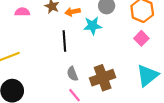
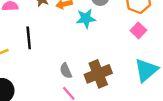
black line: (64, 41) -> (29, 38), moved

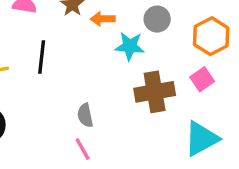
brown cross: (98, 74) -> (155, 92), moved

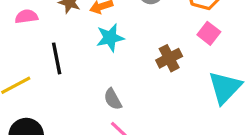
cyan star: (130, 46) -> (110, 38), moved
brown cross: (155, 92) -> (169, 58), size x0.7

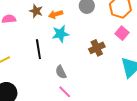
black line: (57, 58) -> (38, 49), moved

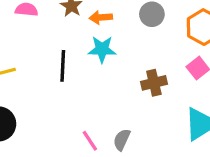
gray semicircle: (61, 72) -> (122, 140), moved, turned 40

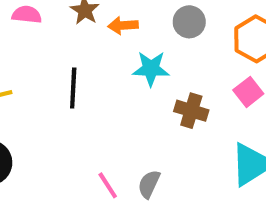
cyan star: (102, 49) -> (151, 69), moved
brown cross: (154, 83) -> (191, 111), turned 30

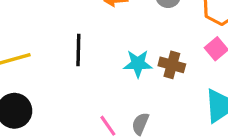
cyan star: (151, 69) -> (138, 64), moved

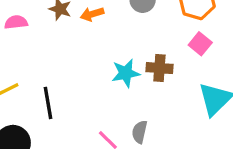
black line: (78, 50) -> (48, 103), moved

